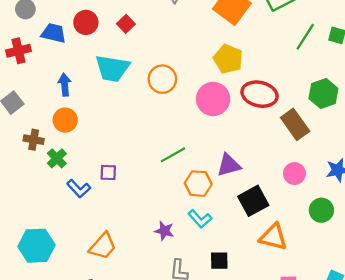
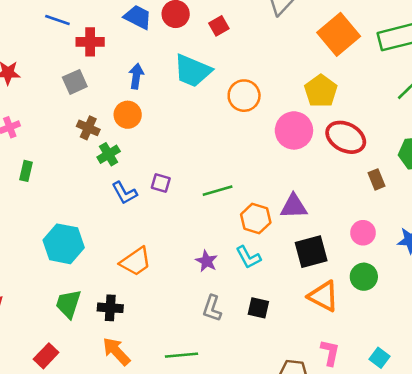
red cross: (18, 51) -> (90, 42), moved
brown rectangle: (295, 124) -> (376, 179), size x0.6
green line: (173, 155) -> (218, 191), moved
green circle: (321, 210) -> (364, 277), moved

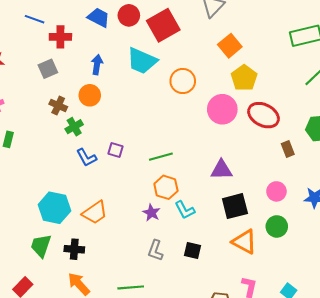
red square: (219, 26) -> (163, 25), size x2.0
orange square: (339, 34) -> (230, 46), moved, size x0.7
orange hexagon: (256, 219) -> (166, 187), moved
cyan hexagon: (64, 244) -> (54, 208), moved

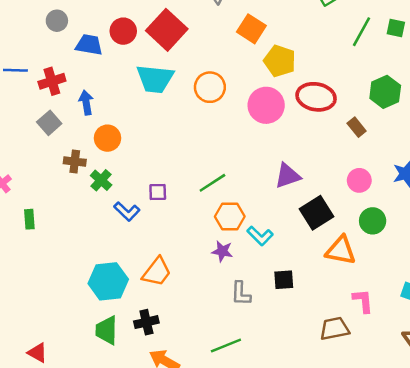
blue arrow: (97, 65) -> (86, 103), moved

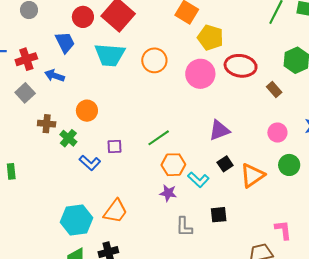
blue trapezoid: (89, 45) -> (65, 42), moved, turned 55
blue arrow: (86, 103) -> (55, 76), turned -60
orange circle: (107, 138) -> (87, 111), moved
black square: (317, 213) -> (225, 164), moved, size x0.6
orange triangle: (341, 250) -> (252, 175), moved, turned -44

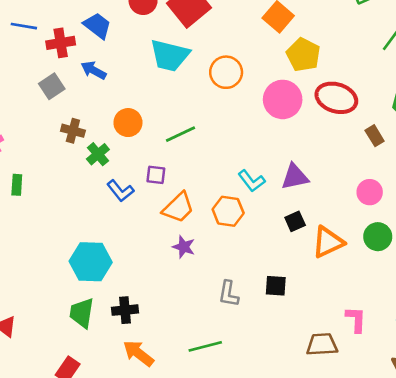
blue trapezoid: (65, 42) -> (97, 26), moved, turned -35
green line: (159, 138) -> (180, 134), moved
cyan L-shape: (198, 180) -> (252, 181), moved
purple star: (168, 193) -> (184, 247), moved
orange trapezoid: (116, 211) -> (178, 208), moved

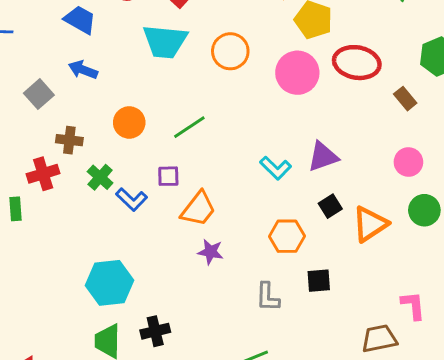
red cross: (61, 43) -> (43, 174), moved
green cross: (98, 154) -> (100, 177), moved
orange hexagon: (228, 211) -> (287, 236), moved

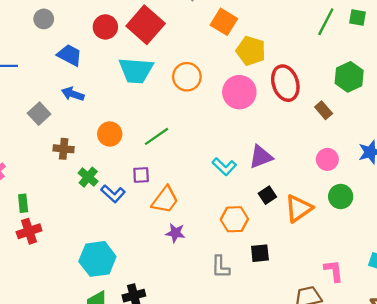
red ellipse: (357, 63) -> (285, 83), turned 64
red cross: (43, 174) -> (29, 231), moved

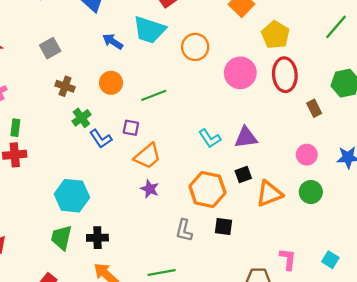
yellow pentagon: (251, 51) -> (275, 35), moved
blue arrow: (73, 94) -> (113, 41), moved
orange hexagon: (234, 219) -> (207, 189), size x1.4

